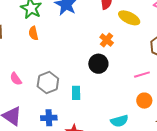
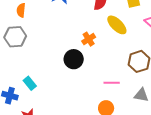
gray hexagon: (48, 82) -> (15, 37), moved
cyan rectangle: (76, 93) -> (30, 83), moved, turned -56

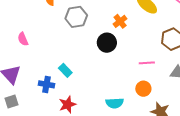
gray hexagon: (15, 37) -> (76, 17), moved

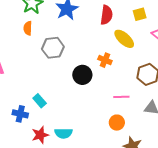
orange cross: (120, 21) -> (105, 60), moved, turned -32
cyan semicircle: (115, 103) -> (63, 133), moved

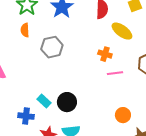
black circle: (82, 75) -> (67, 102), moved
pink line: (121, 97) -> (115, 73), moved

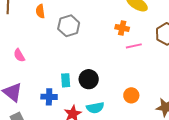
cyan rectangle: (44, 101) -> (66, 80), turned 48
orange circle: (123, 115) -> (131, 95), moved

